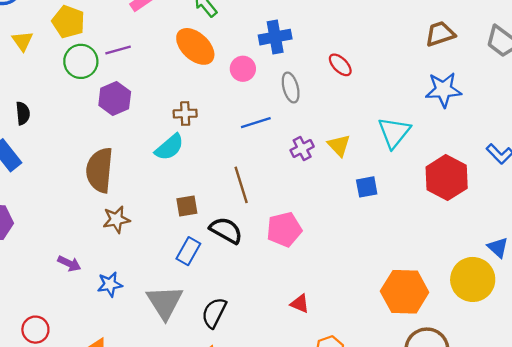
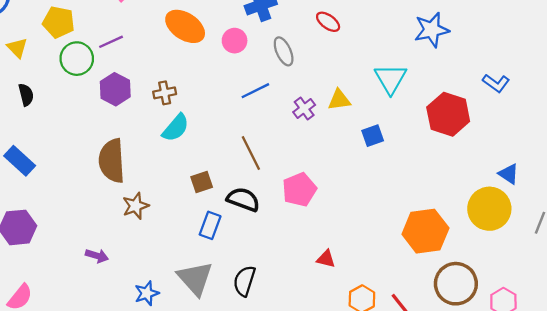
black semicircle: (23, 113) -> (26, 95), moved
brown cross: (185, 114) -> (165, 93), moved
yellow triangle: (339, 145) -> (339, 100), turned -45
blue star: (110, 284) -> (147, 293), moved

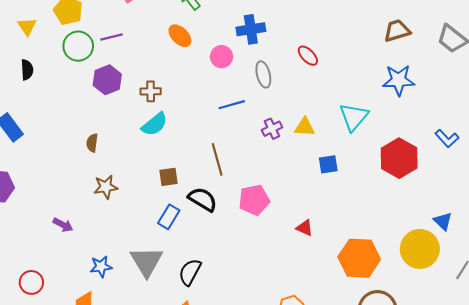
orange ellipse: (185, 26) -> (180, 36), size x0.7
brown semicircle: (112, 161) -> (92, 143), size x0.5
red triangle: (326, 259) -> (305, 228), moved

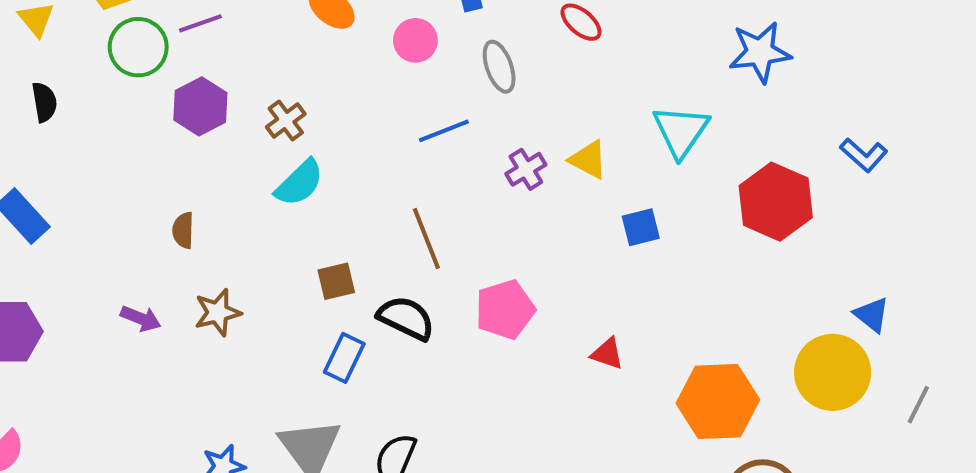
brown cross: (151, 91) -> (286, 120), turned -30
yellow triangle: (305, 127) -> (588, 160), turned 30
purple arrow: (63, 225) -> (141, 318), moved

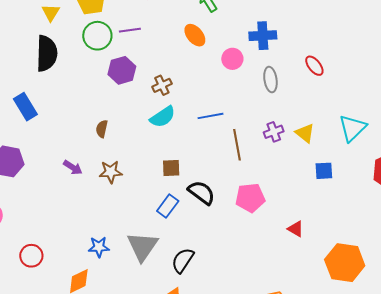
black semicircle: (44, 102) -> (47, 53), size x1.8
blue line: (444, 131) -> (210, 116), moved
brown line: (426, 239) -> (237, 145), moved

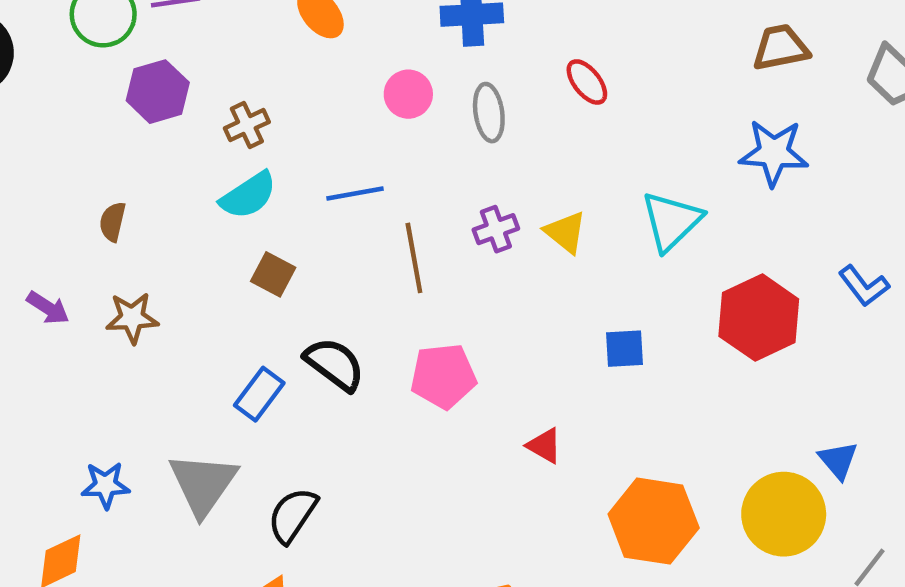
pink circle: (232, 59) -> (408, 94), moved
brown square: (171, 168) -> (273, 274), moved, turned 30
blue square: (324, 171) -> (625, 349), moved

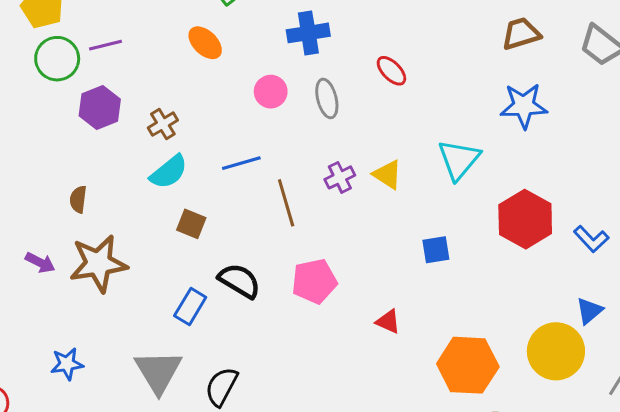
blue L-shape: (864, 286) -> (591, 239), moved
brown star: (132, 318) -> (98, 263), size x1.6
blue triangle: (838, 460) -> (589, 311), turned 36
blue star: (106, 485) -> (67, 364), moved

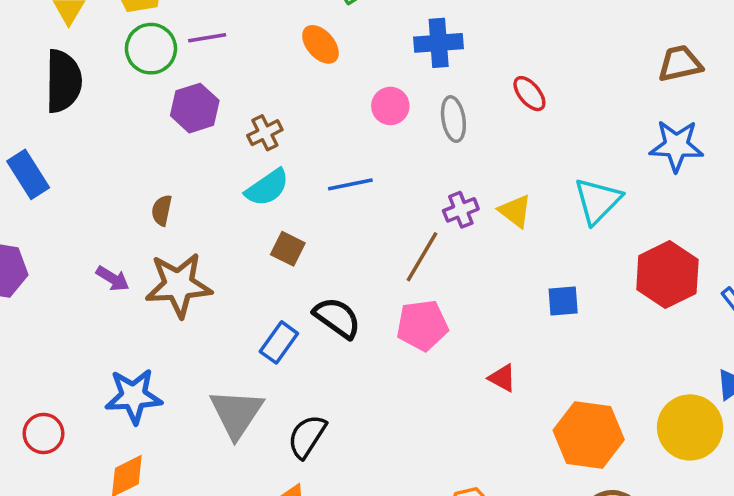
brown line: (286, 203) -> (422, 257), moved, turned 42
blue star: (67, 364) -> (134, 396), size x1.5

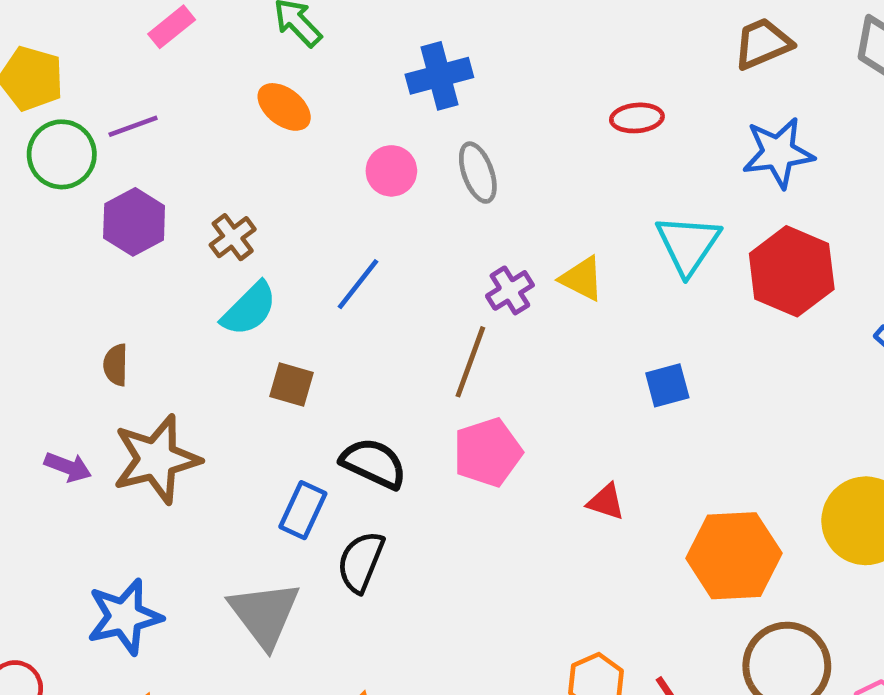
red ellipse: (529, 94) -> (637, 118), moved, turned -45
blue line: (350, 184) -> (358, 284), turned -30
red hexagon: (667, 275) -> (792, 271), moved
black semicircle: (307, 436) -> (361, 562), moved

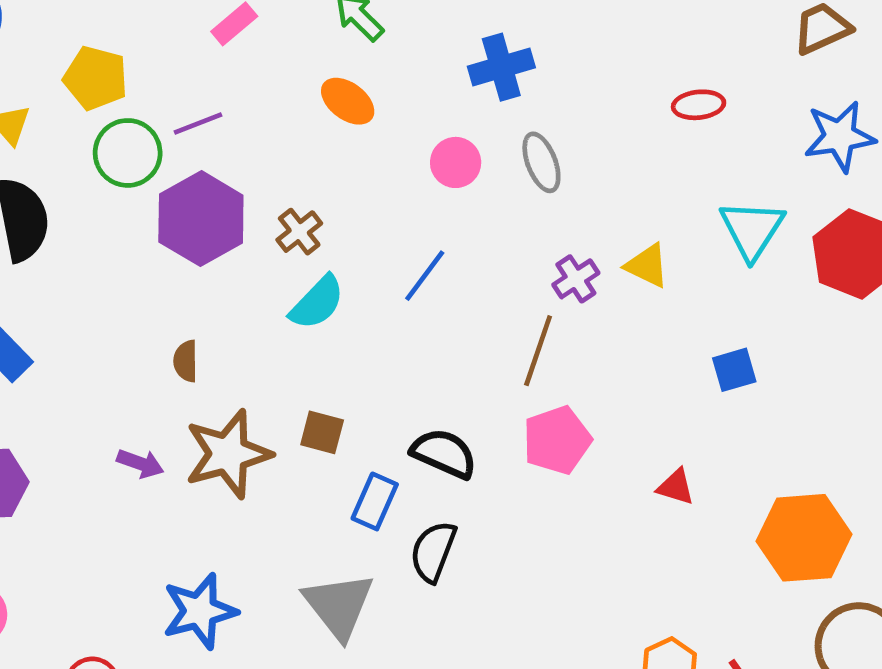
purple hexagon: (134, 222) -> (201, 219), size x1.4
brown square: (291, 384) -> (322, 432), moved

